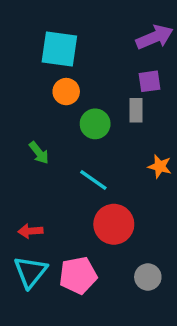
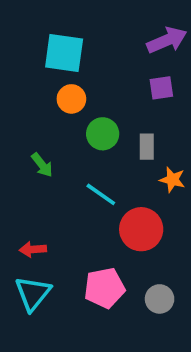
gray rectangle: (136, 110) -> (147, 147), moved
red circle: (114, 224) -> (141, 229), moved
pink pentagon: (78, 275) -> (104, 288), moved

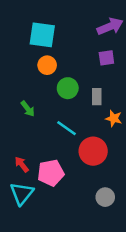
red arrow: (33, 249) -> (22, 164), turned 56
pink pentagon: (104, 288) -> (51, 173), moved

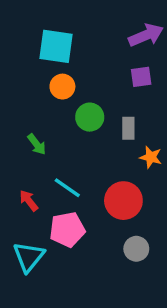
cyan line: (66, 128) -> (67, 188), moved
red arrow: (22, 164) -> (29, 201), moved
gray circle: (105, 197) -> (136, 249), moved

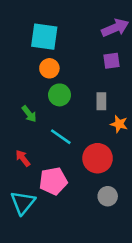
green circle: (90, 117) -> (60, 95), moved
cyan line: (67, 188) -> (61, 137), moved

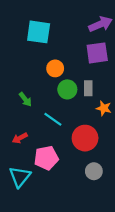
purple square: (111, 61) -> (97, 53), size x1.5
orange circle: (49, 68) -> (55, 68), moved
green circle: (60, 95) -> (67, 89), moved
red arrow: (23, 158) -> (20, 138), turned -80

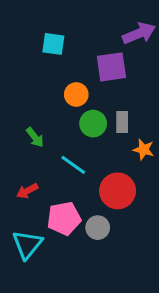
cyan square: (39, 32) -> (53, 44), size x0.7
purple square: (97, 53) -> (111, 67), moved
gray circle: (94, 171) -> (98, 228), moved

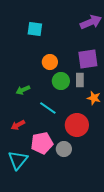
purple square: (111, 67) -> (88, 59), moved
green arrow: (35, 137) -> (23, 90), turned 104

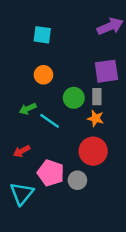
orange circle: (50, 62) -> (43, 75), moved
orange star: (94, 98) -> (96, 118), moved
cyan line: (48, 108) -> (50, 121), moved
pink pentagon: (42, 143) -> (51, 173), turned 30

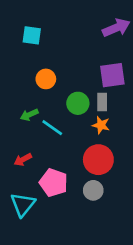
cyan square: (42, 35) -> (32, 35), moved
gray circle: (77, 180) -> (93, 190), moved

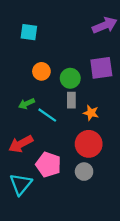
gray rectangle: (102, 102) -> (71, 100), moved
green circle: (78, 103) -> (70, 78), moved
red arrow: (23, 160) -> (21, 144), size x1.5

